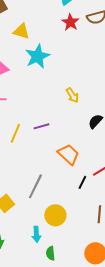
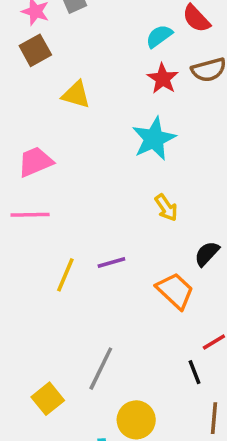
cyan star: (37, 56) -> (154, 139), moved
orange trapezoid: (68, 154) -> (175, 291), moved
black line: (82, 182) -> (195, 372), moved, turned -48

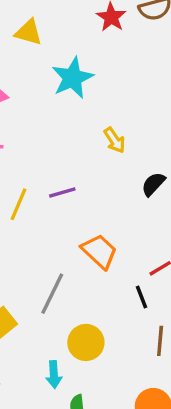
cyan star: (154, 139) -> (72, 78), moved
orange trapezoid: (175, 291) -> (99, 251), moved

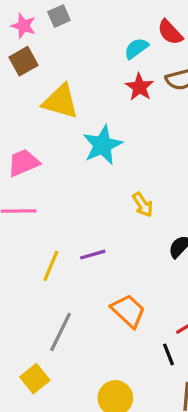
yellow triangle: (29, 32) -> (61, 101), size x1.4
gray line: (52, 294) -> (61, 332), moved

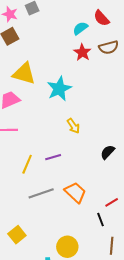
yellow triangle: (61, 101) -> (24, 74), moved
yellow arrow: (143, 205) -> (73, 126), moved
gray line: (61, 332) -> (41, 193), moved, turned 45

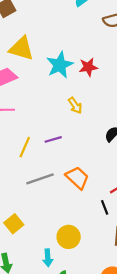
red star: (82, 52) -> (88, 67), moved, turned 30

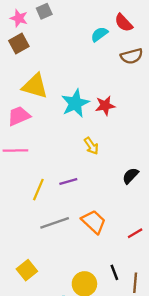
black line: (105, 207) -> (114, 272), moved

